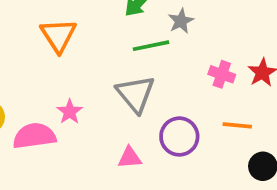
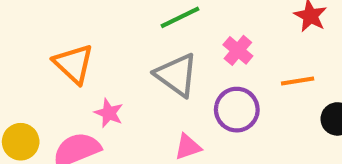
orange triangle: (58, 35) -> (74, 64), moved
pink cross: (222, 74) -> (238, 50), moved, turned 35

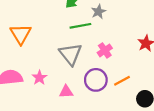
orange line: (298, 81) -> (122, 81), moved, turned -35
pink star: (109, 113) -> (39, 78), moved

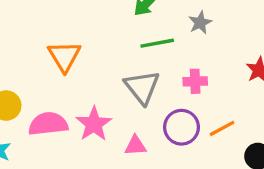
gray star: (98, 12) -> (200, 23), moved
pink cross: (105, 50) -> (195, 81), turned 32
pink star: (39, 78) -> (94, 124), size x1.5

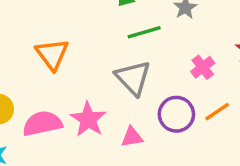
pink cross: (195, 81) -> (203, 67), moved, turned -30

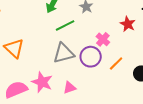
gray triangle: (133, 78) -> (64, 53), turned -50
purple circle: (176, 114) -> (91, 57), moved

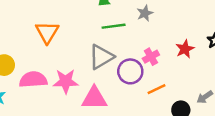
gray triangle: (64, 53) -> (101, 57), turned -35
pink star: (42, 82) -> (66, 81), turned 30
pink triangle: (69, 88) -> (94, 98), size x1.6

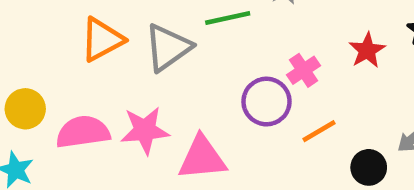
orange triangle: (47, 32) -> (102, 40), turned 35
gray triangle: (101, 57) -> (168, 47), moved

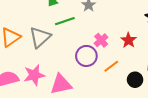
red star: (367, 50) -> (129, 40), moved

